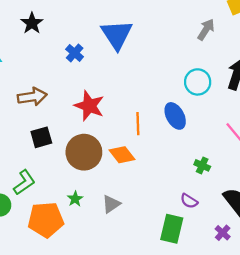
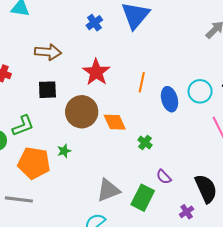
cyan circle: (198, 82) -> (200, 91), moved
orange line: (138, 124) -> (142, 82), moved
green cross: (202, 165) -> (145, 143), moved
gray triangle: (111, 204) -> (108, 190), moved, size x1.4

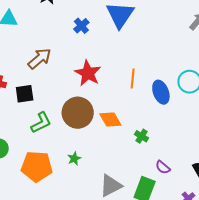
brown arrow: (48, 52) -> (40, 59), turned -40
black square: (47, 90) -> (25, 94), moved
green L-shape: (23, 126) -> (41, 123), moved
green star: (64, 151) -> (74, 159), moved

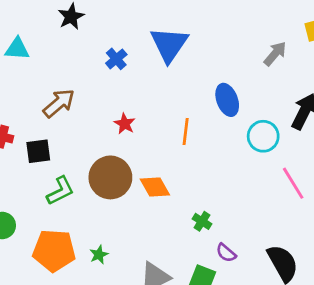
red star: (88, 73) -> (125, 124), size x0.6
blue ellipse: (161, 92) -> (227, 100), moved
green cross: (141, 136) -> (202, 221), moved
green star: (74, 159) -> (99, 255), moved

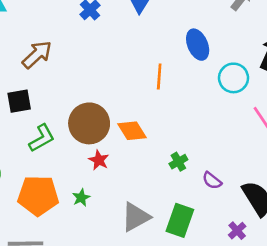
red star: (125, 124) -> (99, 160), moved
green cross: (202, 221) -> (178, 162), turned 30
purple semicircle: (226, 253) -> (212, 181), moved

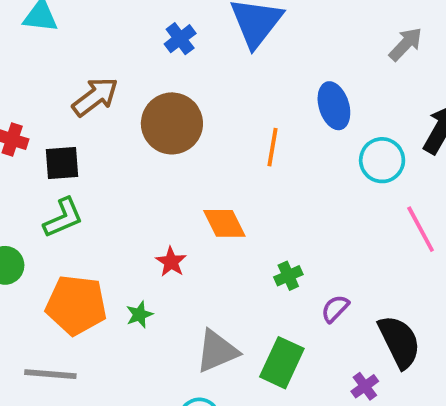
brown circle: (89, 123) -> (172, 123), moved
green L-shape: (42, 138) -> (63, 218), moved
purple semicircle: (212, 181) -> (335, 309), turned 90

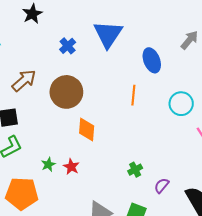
blue ellipse: (334, 106) -> (152, 60), moved
orange line: (272, 147) -> (133, 95), moved
orange diamond: (224, 223) -> (87, 130), moved, turned 35
green star: (139, 315) -> (48, 164), moved

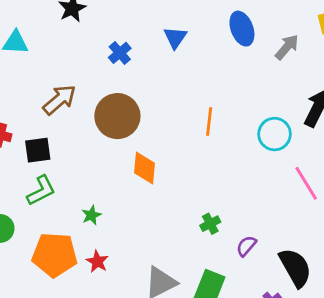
blue triangle: (108, 34) -> (175, 38), size x0.6
blue ellipse: (152, 60) -> (242, 29), moved
red star: (71, 167) -> (97, 262), moved

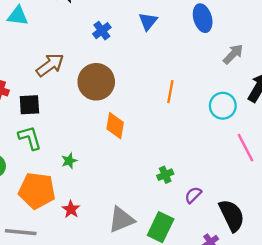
gray arrow: (287, 47) -> (233, 54), moved
green L-shape: (41, 191) -> (30, 138), turned -84
red star: (97, 262) -> (71, 209), moved

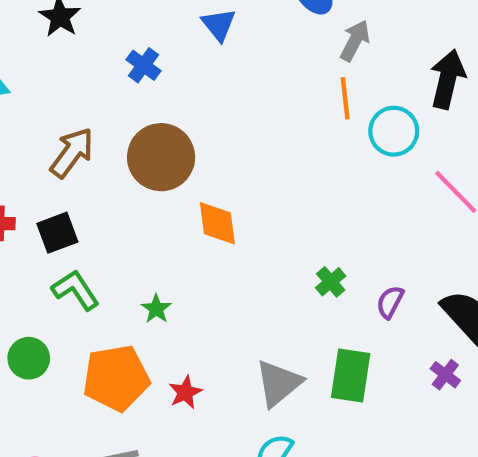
gray arrow: (233, 54) -> (355, 41), moved
orange line: (170, 92) -> (345, 98), moved
red star: (71, 209) -> (185, 392), turned 30

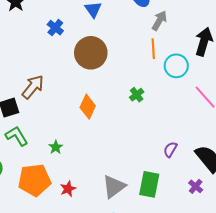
brown arrow: (72, 153) -> (33, 87), moved
brown circle: (161, 157) -> (91, 53), moved
orange diamond: (217, 223) -> (88, 107), turned 30
green cross: (331, 282) -> (137, 95), moved

